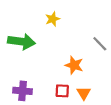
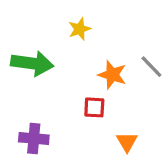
orange star: (74, 65) -> (112, 75), moved
red square: (62, 91) -> (94, 107), moved

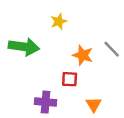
purple cross: (34, 138) -> (46, 102), moved

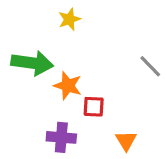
yellow star: (59, 21) -> (69, 19), moved
orange star: (83, 55) -> (68, 86), moved

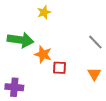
purple cross: (61, 137) -> (14, 87), moved
orange triangle: (126, 141) -> (94, 74), moved

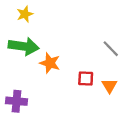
yellow star: (44, 12) -> (25, 14), moved
red square: (59, 68) -> (86, 79), moved

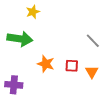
yellow star: (25, 14) -> (33, 12), moved
orange star: (50, 63) -> (46, 64), moved

